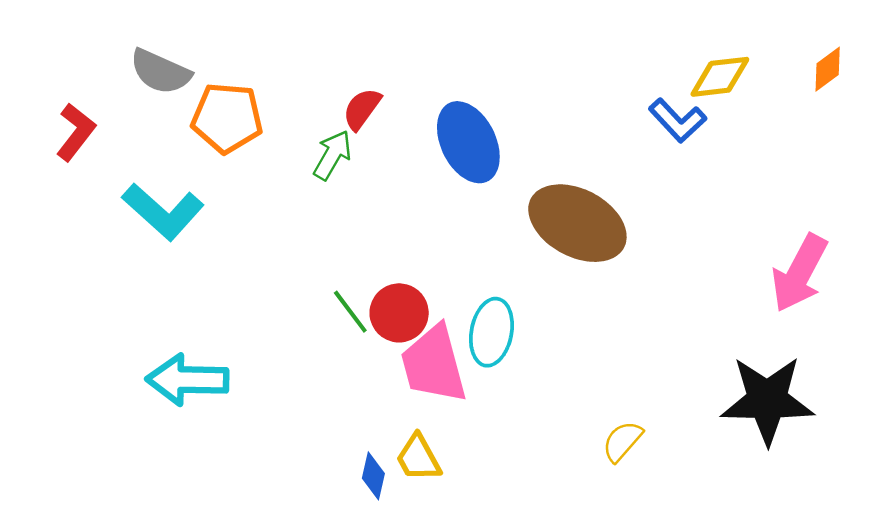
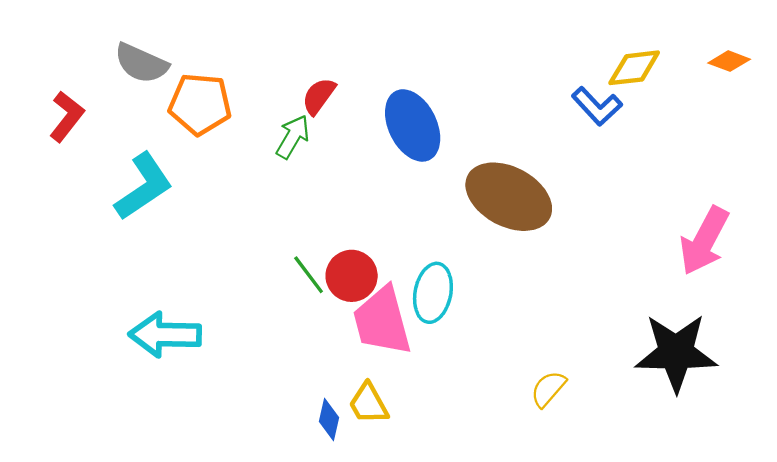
orange diamond: (828, 69) -> (729, 61), turned 57
cyan L-shape: (163, 212) -> (144, 187), turned -76

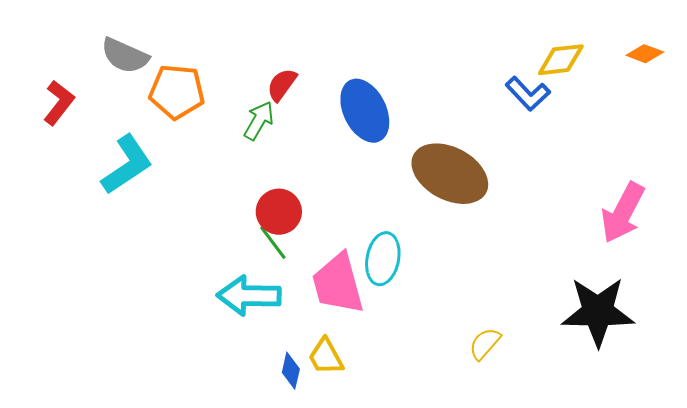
red circle: (352, 276) -> (279, 212), moved
cyan arrow: (165, 335) -> (249, 296), moved

